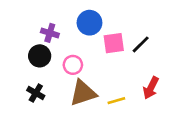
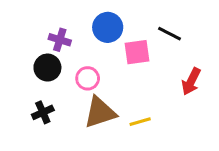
black line: (141, 44) -> (169, 34), moved, turned 72
red arrow: (151, 88) -> (191, 81), moved
black cross: (36, 93) -> (43, 112), turned 36

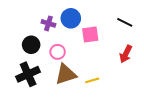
black line: (169, 34) -> (125, 22), moved
purple cross: (60, 40) -> (48, 23), moved
black cross: (43, 112) -> (28, 74), size x1.6

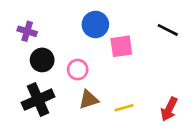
purple cross: (48, 23) -> (27, 31), moved
red arrow: (126, 54) -> (169, 109), moved
brown triangle: (66, 74) -> (89, 100), size x0.7

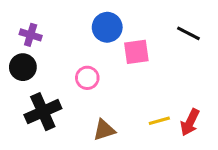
black circle: (42, 60) -> (23, 67), moved
brown triangle: (89, 100) -> (104, 130), moved
yellow line: (124, 108) -> (159, 121), moved

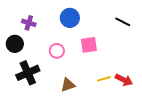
purple cross: (31, 35) -> (29, 23), moved
pink square: (136, 52) -> (89, 45), moved
red arrow: (190, 122) -> (124, 80), turned -90

